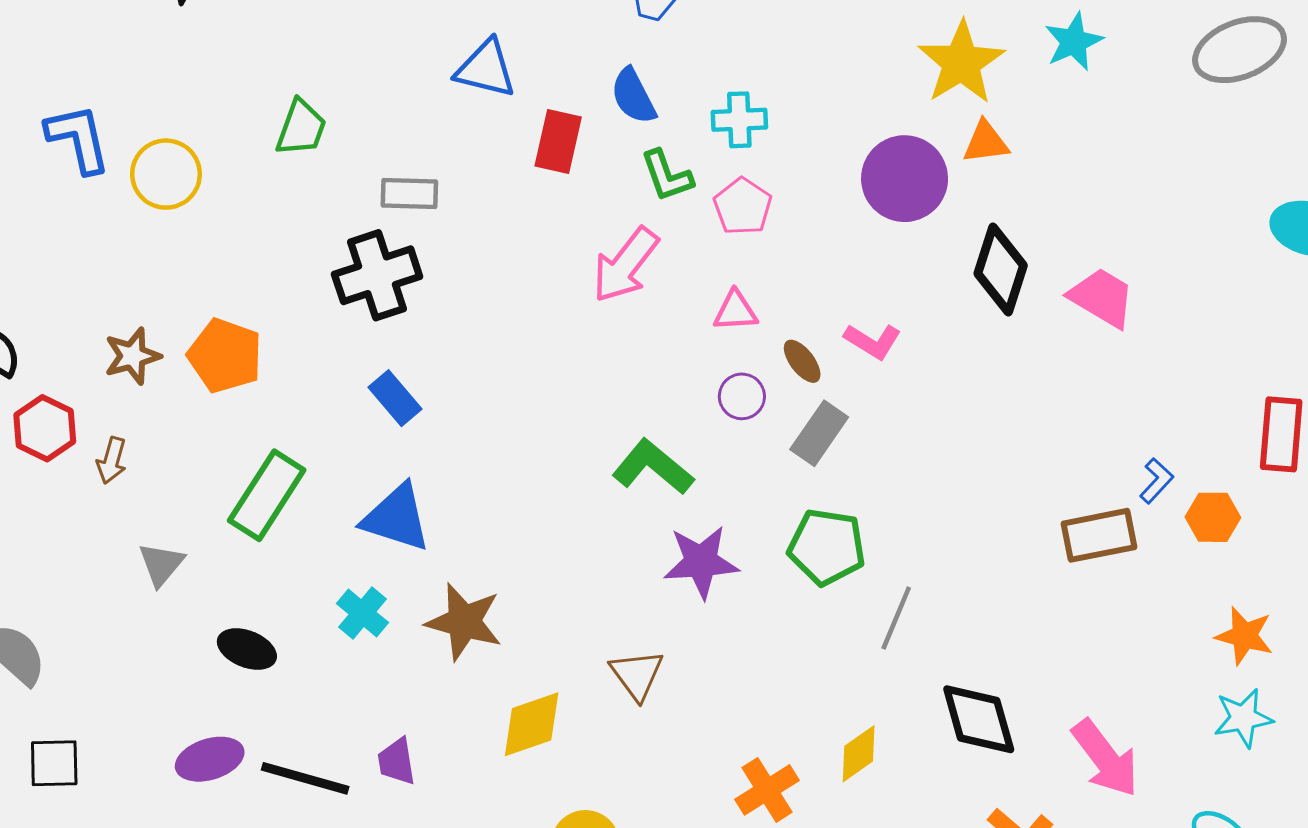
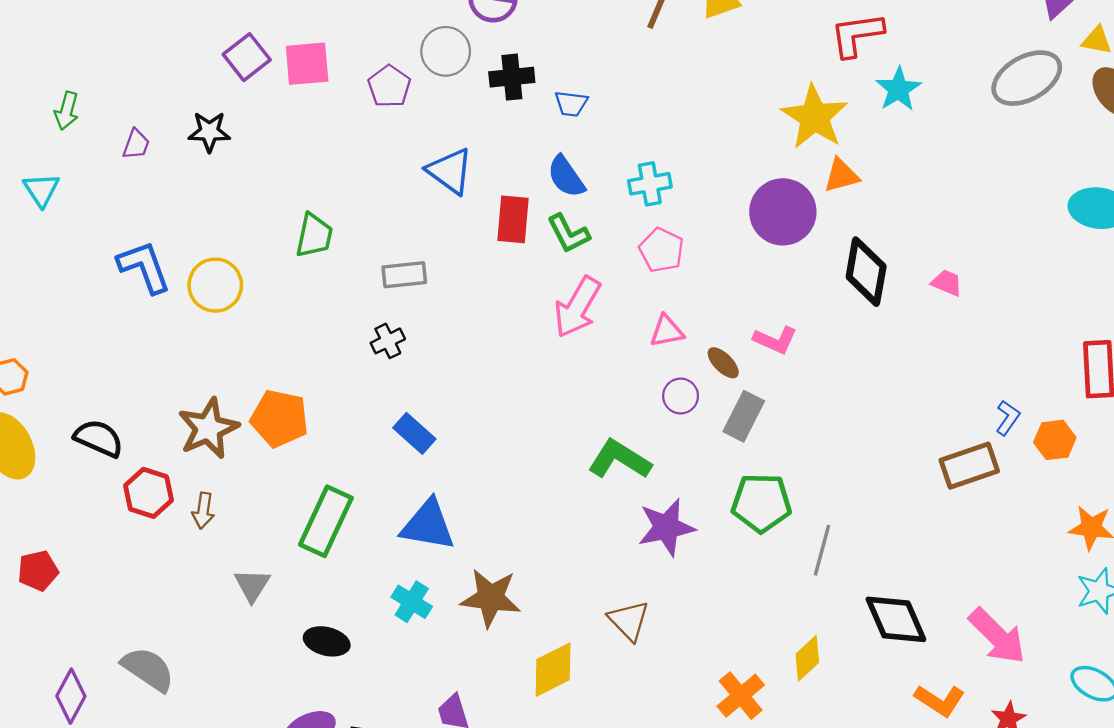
blue triangle: (486, 69) -> (450, 171), turned 30
green L-shape: (667, 176) -> (568, 234), moved
black cross: (377, 275) -> (388, 341), size x0.5
pink trapezoid: (1102, 298) -> (947, 283), size x0.6
brown star: (132, 356) -> (208, 428), size x1.4

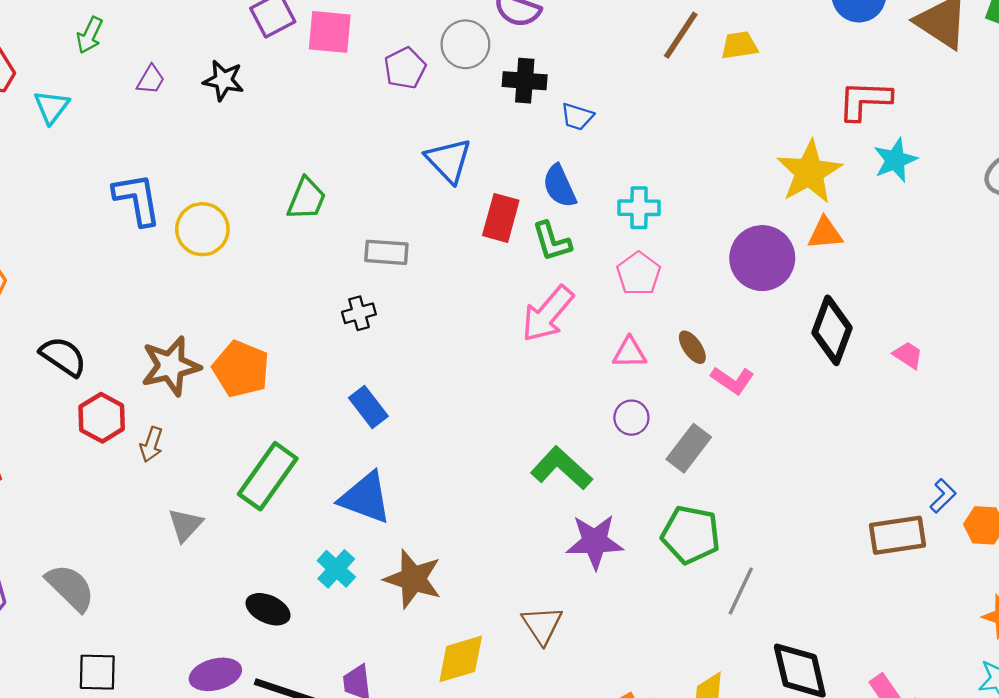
brown ellipse: (723, 363) -> (692, 347), moved
black ellipse: (327, 641) -> (268, 609), moved

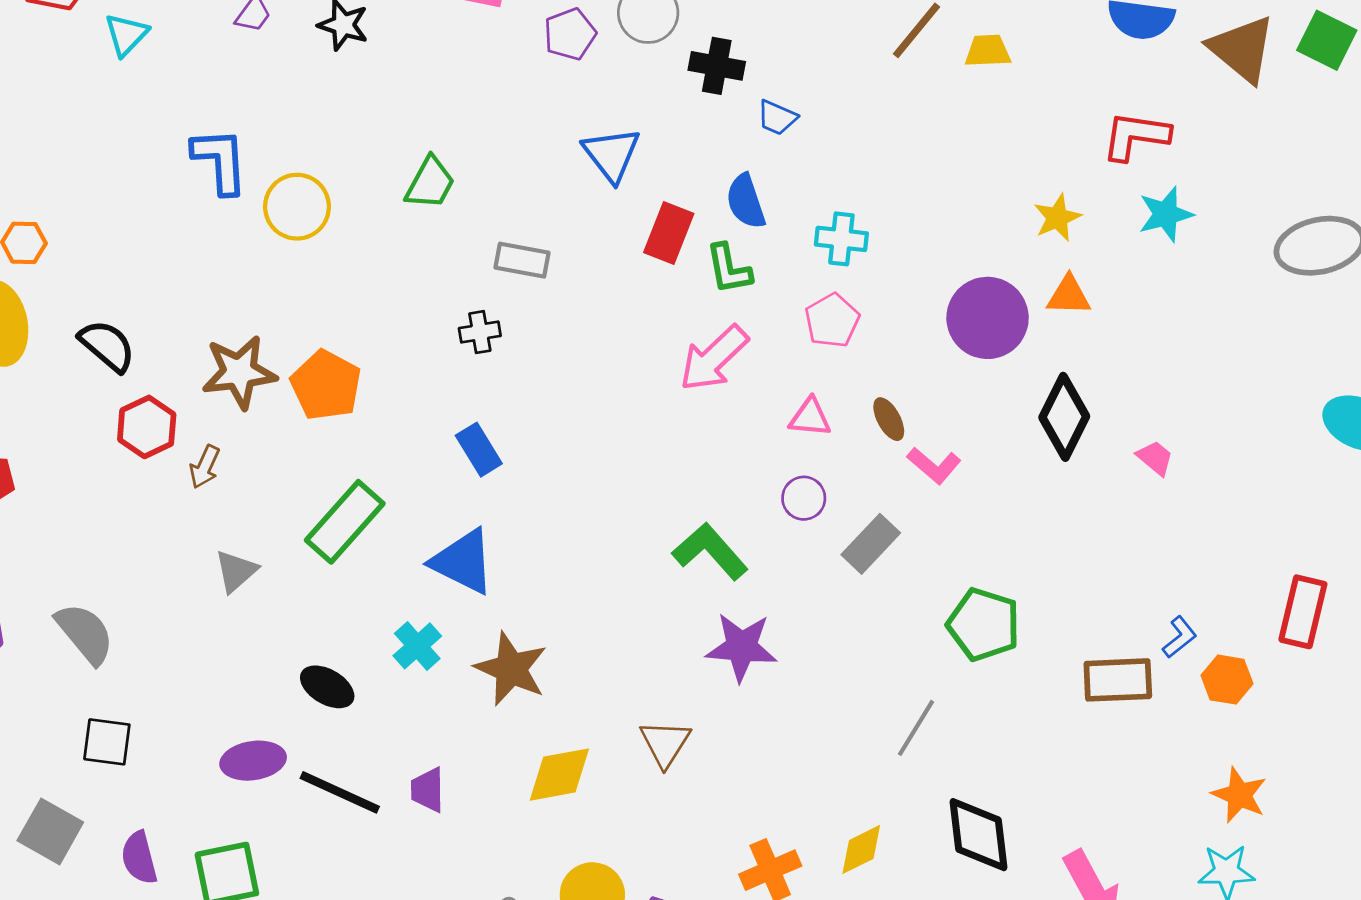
yellow star: (809, 172) -> (1057, 218), size x0.6
green pentagon: (691, 535) -> (984, 624), moved

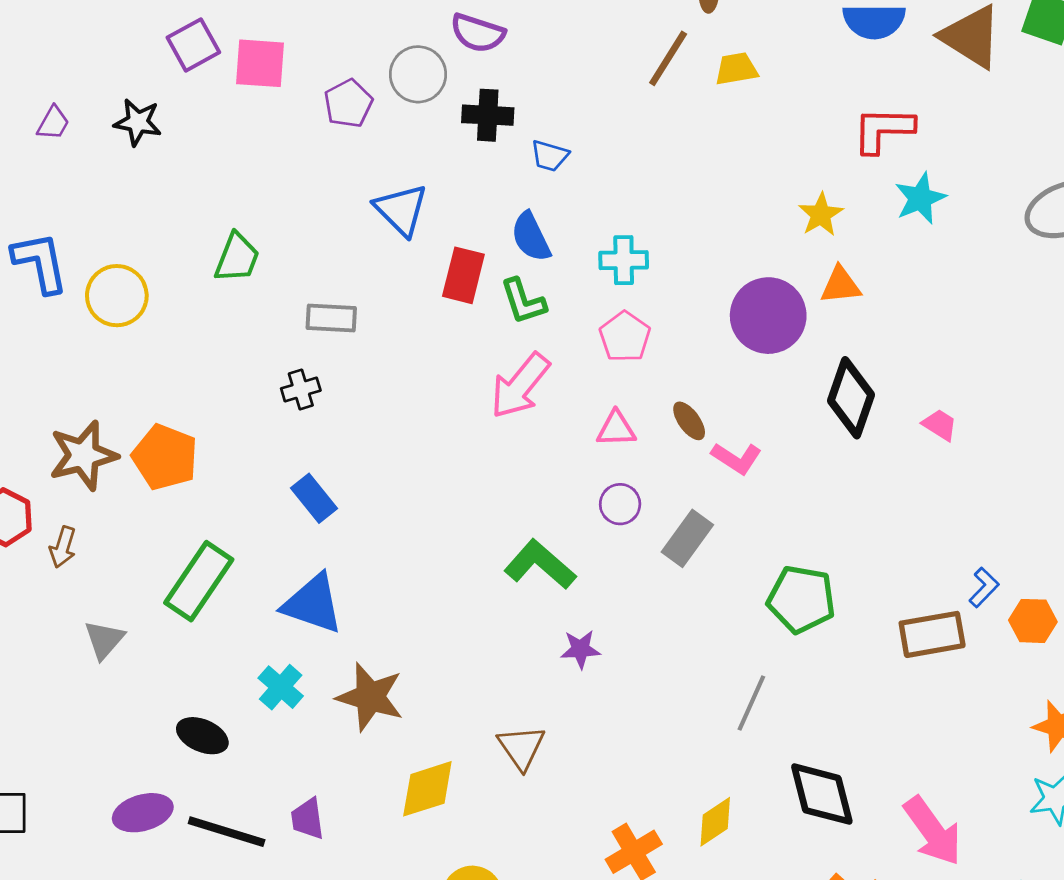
purple star: (741, 647) -> (580, 649), size x0.6

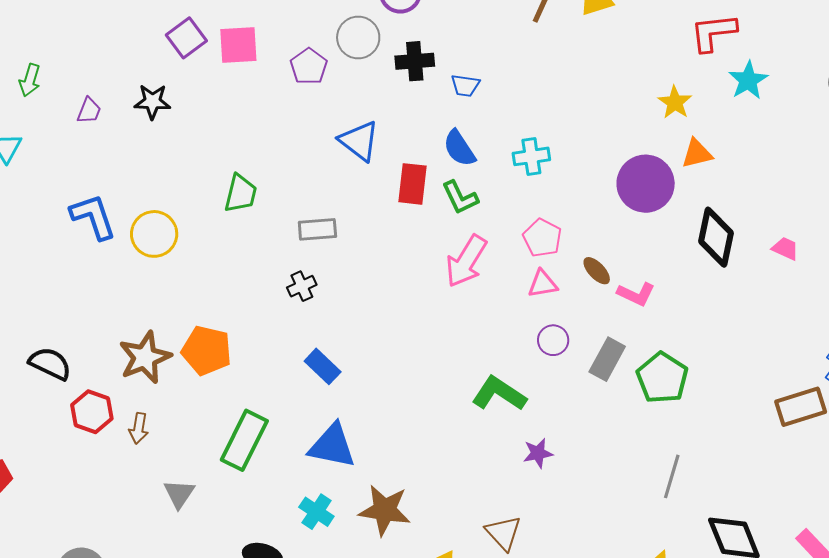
pink pentagon: (625, 337) -> (542, 238), moved
green pentagon: (801, 599) -> (662, 378), moved, turned 30

